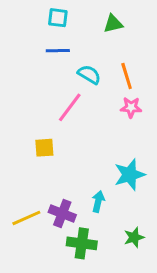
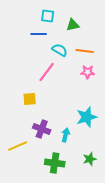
cyan square: (58, 18) -> (48, 16), moved
green triangle: (113, 24) -> (73, 25), moved
orange line: (127, 76) -> (85, 51), turned -66
purple cross: (62, 213) -> (42, 129), moved

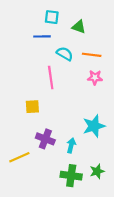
green triangle: (73, 25) -> (79, 27), turned 32
pink line: (47, 72) -> (51, 77), turned -45
green cross: (55, 163) -> (71, 176), moved

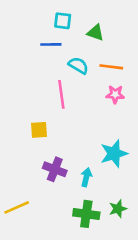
yellow line: (19, 157) -> (17, 207), moved

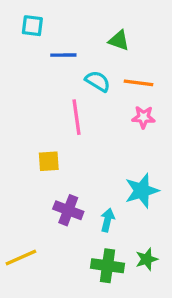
cyan square: (63, 21) -> (32, 26), moved

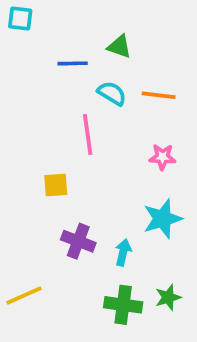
cyan square: (32, 26) -> (20, 18), moved
green triangle: (119, 40) -> (119, 47), moved
pink star: (143, 117) -> (162, 157), moved

